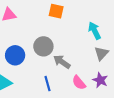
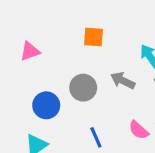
gray arrow: (62, 62) -> (123, 81), moved

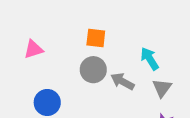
gray circle: (83, 88) -> (93, 70), moved

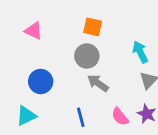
pink triangle: (33, 49) -> (34, 31), turned 36
gray arrow: (122, 81) -> (98, 83), moved

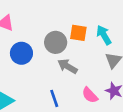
orange square: (93, 27) -> (78, 33), moved
blue circle: (41, 81) -> (21, 53), moved

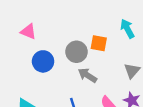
cyan arrow: (104, 35) -> (127, 29), moved

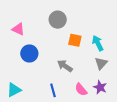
cyan arrow: (127, 29) -> (98, 43), moved
gray circle: (76, 52) -> (58, 20), moved

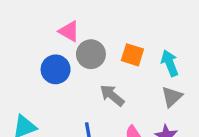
gray circle: (58, 20) -> (91, 54), moved
pink triangle: (18, 29) -> (69, 31), moved

